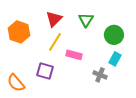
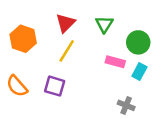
pink rectangle: (74, 55) -> (115, 62), moved
gray cross: (100, 75) -> (126, 105), moved
orange semicircle: (16, 83) -> (17, 86), moved

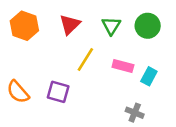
orange hexagon: (23, 39) -> (24, 26), moved
green circle: (138, 42) -> (148, 26), moved
yellow line: (67, 51) -> (85, 59), moved

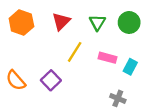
purple square: (58, 92) -> (51, 80), turned 30

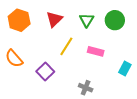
cyan rectangle: (130, 67) -> (125, 69), moved
orange semicircle: (16, 80) -> (14, 58), moved
gray cross: (118, 98) -> (86, 88), moved

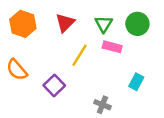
pink rectangle: (96, 51) -> (112, 47), moved
cyan rectangle: (125, 69) -> (136, 82), moved

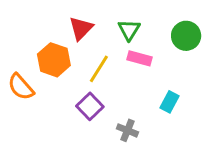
orange hexagon: (23, 24) -> (54, 60), moved
green circle: (137, 24) -> (186, 36), moved
purple square: (54, 85) -> (90, 106), moved

